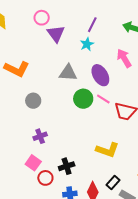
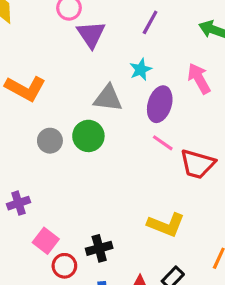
cyan star: (87, 44) -> (141, 69), moved
purple ellipse: (100, 75) -> (160, 104), turned 45
green circle: (83, 99) -> (88, 136), moved
purple cross: (40, 136) -> (19, 203), moved

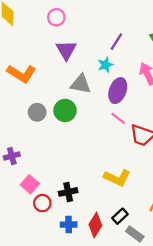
purple line: (150, 22) -> (116, 42), moved
purple triangle: (91, 34) -> (66, 50), moved

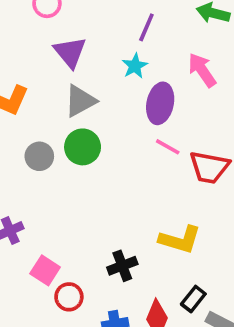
gray triangle: (81, 84) -> (80, 101), moved, turned -30
black cross: (68, 192) -> (122, 266), moved

